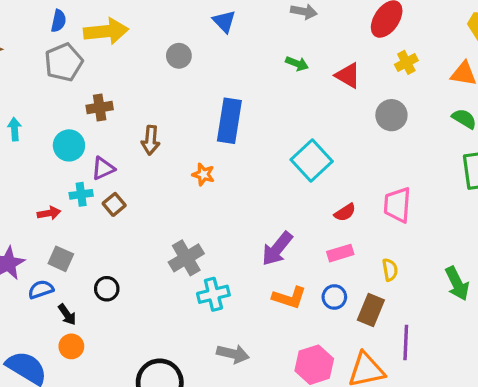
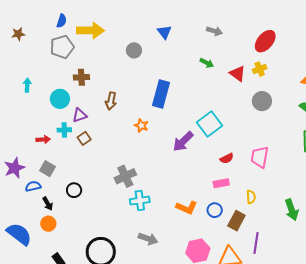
yellow cross: (406, 62) -> (260, 69), moved
purple arrow: (277, 249) -> (183, 141), moved

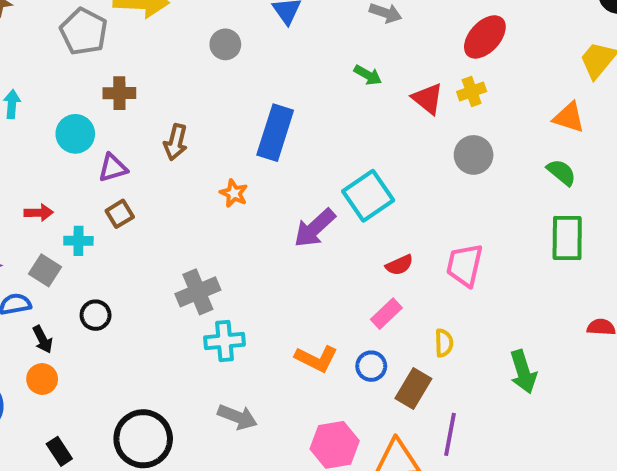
gray pentagon: (62, 47) -> (84, 32), turned -30
cyan cross: (64, 130) -> (78, 241), moved
pink rectangle: (221, 183) -> (386, 314), turned -35

